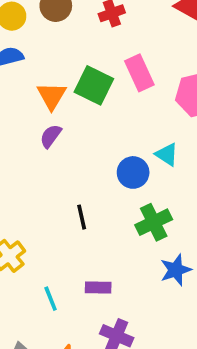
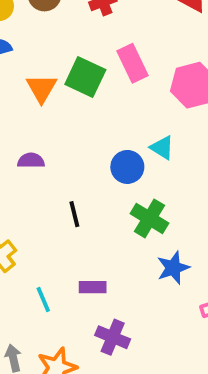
purple semicircle: (51, 136) -> (31, 161), moved, turned 55
green cross: (154, 222) -> (149, 218), turned -32

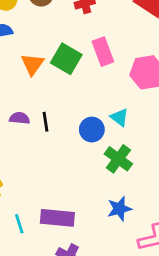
black line: (74, 214) -> (46, 122), moved
green cross: (149, 218) -> (118, 159), moved
purple rectangle: (93, 287) -> (57, 218), size x1.6

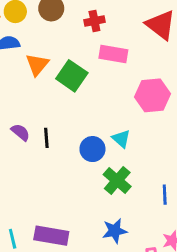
pink rectangle: (103, 52) -> (113, 54), moved, turned -64
orange triangle: (32, 64) -> (37, 65), moved
purple semicircle: (20, 118) -> (20, 132), turned 30

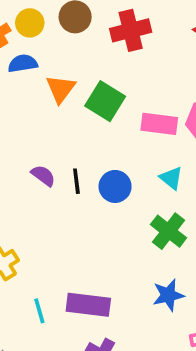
red cross: (94, 21) -> (131, 30), size x1.5
pink rectangle: (113, 54) -> (159, 124), moved
blue circle: (92, 149) -> (115, 186), moved

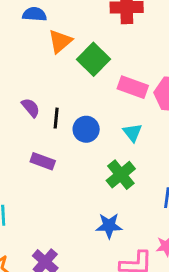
purple rectangle: (88, 305) -> (43, 161), moved, size x0.7

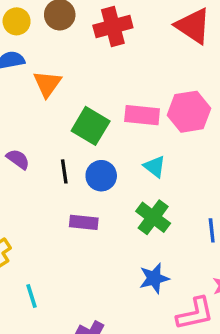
green square: (93, 59) -> (91, 126), moved
purple semicircle: (31, 108) -> (18, 159), moved
purple rectangle: (43, 161) -> (84, 222), moved

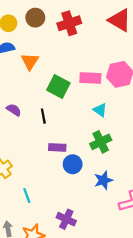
blue circle: (101, 176) -> (73, 164), moved
green cross: (153, 217) -> (101, 142), turned 30

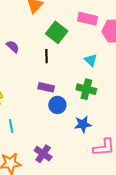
pink rectangle: (90, 78) -> (88, 19), moved
black line: (43, 116) -> (47, 56), moved
green cross: (101, 142) -> (86, 89), turned 30

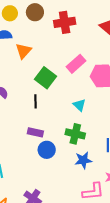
pink rectangle: (88, 19) -> (76, 64), turned -54
blue star: (83, 124) -> (83, 160), moved

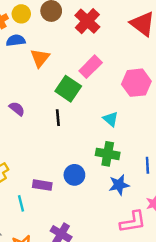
red cross: (65, 22) -> (87, 21), turned -35
pink rectangle: (76, 64) -> (91, 67), moved
purple rectangle: (35, 132) -> (42, 185), moved

